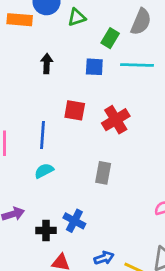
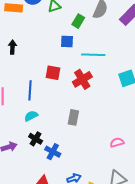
black arrow: (47, 64) -> (12, 47), moved
cyan line: (137, 65) -> (93, 55), moved
black cross: (46, 230) -> (36, 139), moved, turned 32

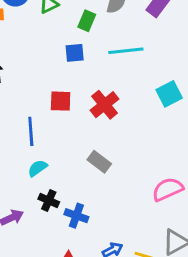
cyan line: (93, 55) -> (126, 51), moved
gray rectangle: (73, 117) -> (99, 162), turned -56
pink semicircle: (117, 142) -> (168, 189), size x1.5

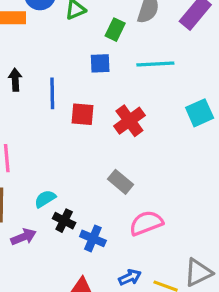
blue line: (31, 131) -> (52, 93), moved
cyan semicircle: (38, 168) -> (45, 199), moved
pink semicircle: (168, 189) -> (146, 223), moved

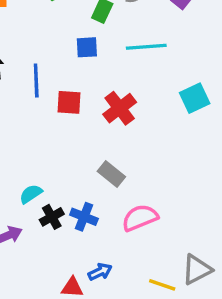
black cross: (64, 221) -> (52, 217), turned 35
blue cross: (93, 238) -> (84, 217), moved
blue arrow: (130, 277) -> (100, 272), moved

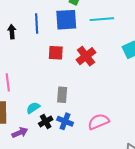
blue square: (87, 47) -> (66, 20), size x1.6
blue line: (36, 81) -> (37, 24), moved
gray rectangle: (111, 174) -> (62, 95), moved, turned 56

